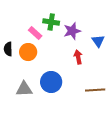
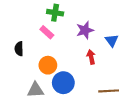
green cross: (51, 22) -> (55, 13), moved
orange circle: (28, 52) -> (48, 65), moved

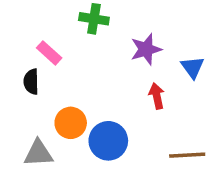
pink rectangle: (47, 32) -> (49, 53), moved
orange circle: (48, 65) -> (71, 123), moved
gray triangle: (36, 90) -> (38, 153), moved

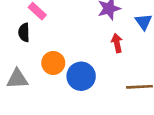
gray triangle: (38, 153) -> (17, 79), moved

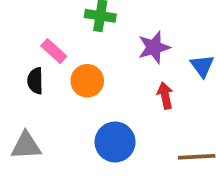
orange circle: (53, 63) -> (87, 81), moved

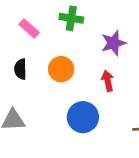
pink rectangle: (54, 51) -> (29, 28), moved
red arrow: (165, 96) -> (108, 81), moved

